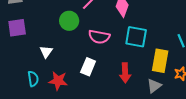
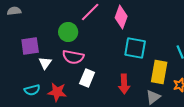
purple square: (17, 28) -> (30, 46), moved
pink semicircle: (99, 37) -> (73, 57), moved
cyan semicircle: (33, 79) -> (32, 90), turned 84

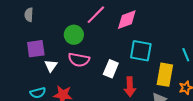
gray semicircle: (14, 11) -> (29, 15), moved, turned -80
pink diamond: (121, 17) -> (127, 20), turned 50
white rectangle: (87, 78) -> (111, 69), moved

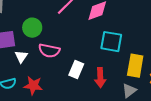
green circle: (74, 35) -> (32, 28), moved
white rectangle: (111, 69) -> (76, 70), moved

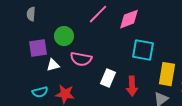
white triangle: (21, 57) -> (53, 65), turned 40

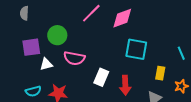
yellow rectangle: (167, 74) -> (160, 73), size x0.6

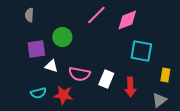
pink semicircle: (74, 58) -> (79, 74), moved
white triangle: (46, 64) -> (51, 66), turned 32

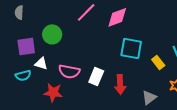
yellow rectangle: (165, 75) -> (158, 62), moved, turned -48
cyan semicircle: (38, 93) -> (23, 75), moved

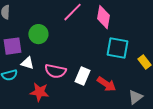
pink diamond: (117, 17) -> (103, 17), turned -60
red arrow: (120, 84) -> (106, 84), turned -54

